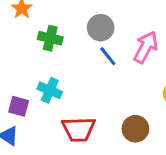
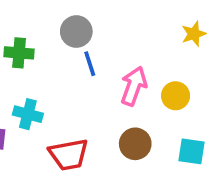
pink arrow: (146, 47) -> (134, 86), moved
blue line: (108, 56) -> (90, 64), turned 30

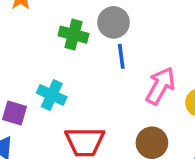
green cross: (19, 53) -> (73, 35), moved

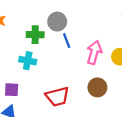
cyan cross: (52, 95) -> (28, 61), moved

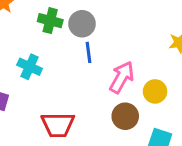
green cross: (35, 35) -> (50, 21), moved
brown circle: (97, 87) -> (125, 116), moved

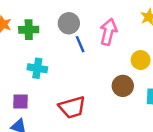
green cross: (50, 21) -> (29, 30), moved
pink arrow: (122, 77) -> (108, 32), moved

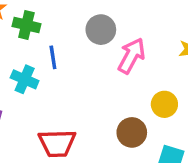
gray circle: (69, 23) -> (101, 30), moved
blue line: (80, 44) -> (53, 57), moved

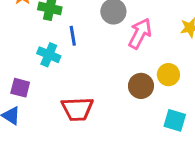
brown circle: (132, 132) -> (141, 86), moved

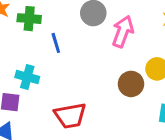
cyan cross: (49, 55) -> (27, 77), moved

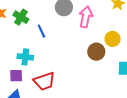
green cross: (29, 19) -> (21, 17), turned 35
red trapezoid: (70, 116) -> (44, 81), moved

